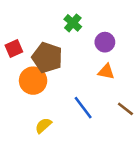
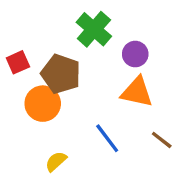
green cross: (73, 23) -> (94, 29), size x1.5
orange triangle: (106, 72) -> (137, 92), size x1.5

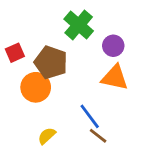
brown line: (162, 140) -> (98, 136), moved

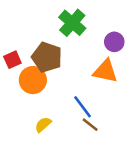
purple circle: (113, 46) -> (114, 42), moved
red square: (15, 53) -> (12, 60), moved

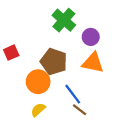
purple circle: (114, 42) -> (91, 37), moved
brown pentagon: (47, 57) -> (54, 62), moved
orange circle: (33, 80) -> (38, 82), moved

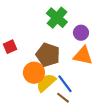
yellow semicircle: (38, 110) -> (46, 83), moved, size x1.5
brown line: (80, 110) -> (63, 98), moved

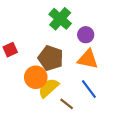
blue line: (65, 84) -> (89, 89), moved

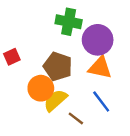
green cross: (60, 19) -> (69, 22), turned -30
purple circle: (86, 35) -> (98, 40), size x1.6

